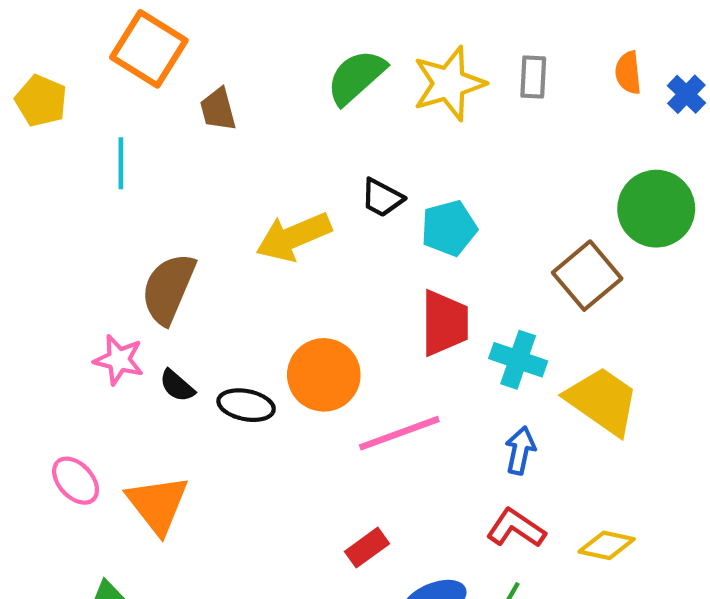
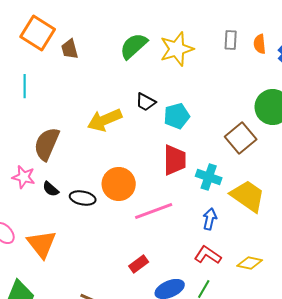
gray rectangle: (533, 77) -> (231, 40), moved
brown trapezoid: (218, 109) -> (70, 49), moved

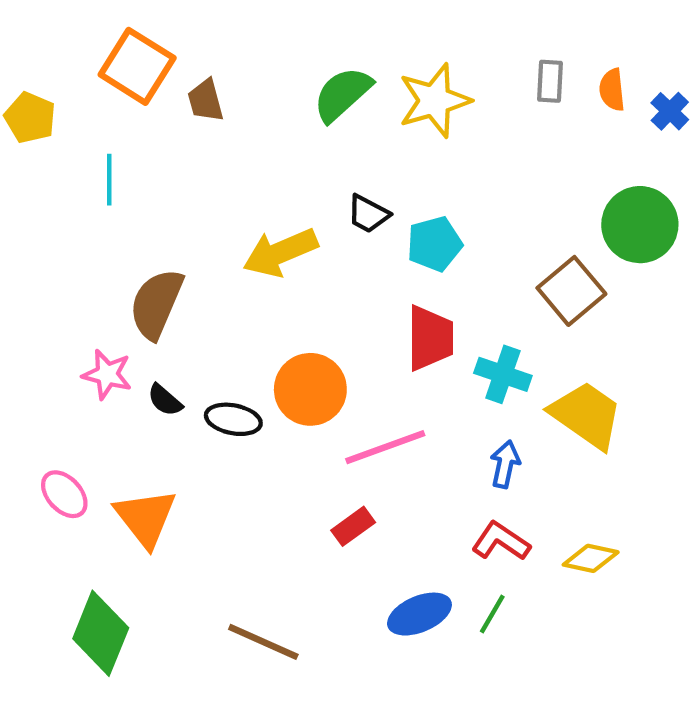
red rectangle: (139, 264) -> (353, 526), moved

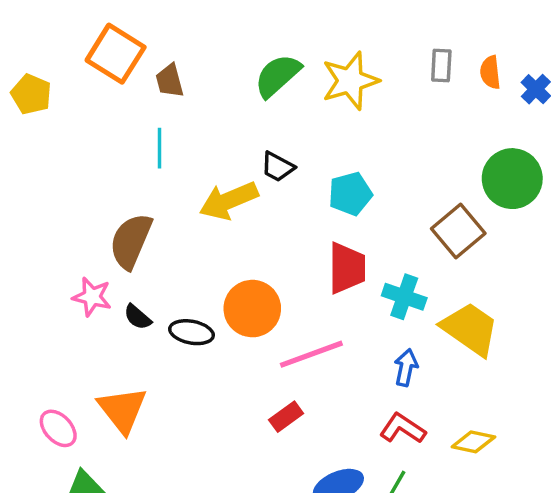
cyan line: (109, 180) -> (159, 148), moved
black trapezoid: (368, 214) -> (278, 167), moved
pink ellipse: (64, 494) -> (58, 428), moved

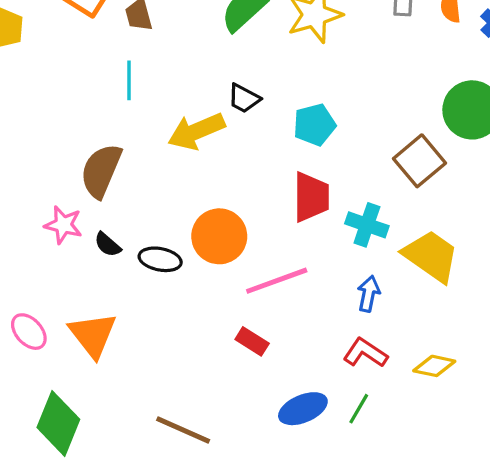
red rectangle: (286, 417) -> (252, 341), turned 68
pink ellipse: (58, 428) -> (29, 332), moved

